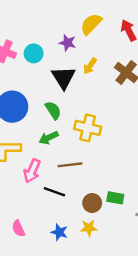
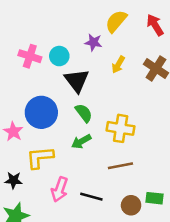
black triangle: (63, 78) -> (77, 81), moved
brown line: (70, 165) -> (120, 166), moved
pink arrow: (32, 171) -> (60, 189), moved

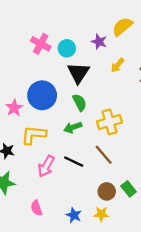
yellow cross: (121, 128) -> (110, 122), turned -35
brown line: (120, 166) -> (104, 155), turned 50
black line: (91, 197) -> (74, 162), moved
green rectangle: (154, 198) -> (129, 189), turned 35

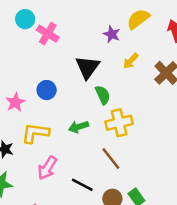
cyan circle: (67, 48) -> (25, 19), moved
blue circle: (42, 95) -> (47, 90), size x0.6
green semicircle: (79, 102) -> (103, 95), moved
black line: (74, 162) -> (82, 185), moved

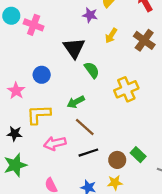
yellow cross: (119, 123) -> (126, 89), moved
brown line: (111, 158) -> (85, 127), moved
pink arrow: (47, 168) -> (55, 143), turned 55
black line: (82, 185) -> (88, 153), turned -36

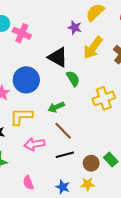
yellow arrow: (111, 36) -> (93, 48), size x1.6
black triangle: (74, 48) -> (58, 57), turned -30
blue circle: (42, 75) -> (26, 80), size x1.6

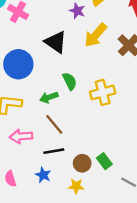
green semicircle: (73, 79) -> (70, 81), moved
blue star: (63, 187) -> (43, 175), moved

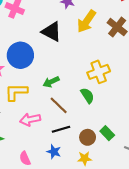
green semicircle: (70, 81) -> (87, 96), moved

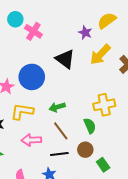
brown circle: (88, 137) -> (85, 150), moved

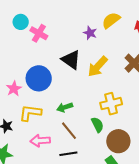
yellow arrow: (100, 54) -> (98, 67), moved
brown circle: (85, 150) -> (118, 141), moved, size x1.5

